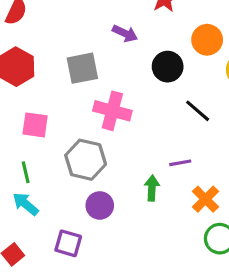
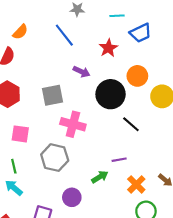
black circle: (168, 67) -> (111, 94), size x1.4
green arrow: (152, 188) -> (100, 177), turned 56
purple circle: (100, 205) -> (72, 197), moved

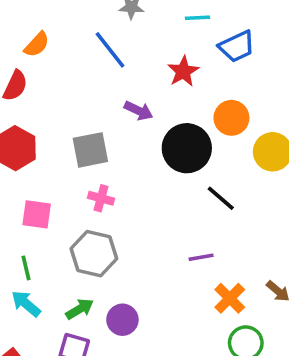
pink cross: (73, 124) -> (101, 198), moved, size x0.6
green arrow: (100, 177) -> (80, 309), moved

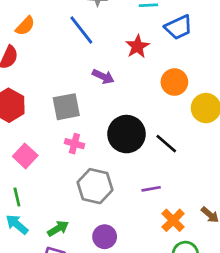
black circle: (187, 148) -> (126, 134), moved
pink square: (37, 214) -> (25, 156), turned 35
gray hexagon: (94, 254) -> (95, 186), moved
purple circle: (122, 320) -> (105, 237), moved

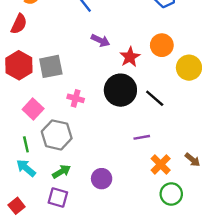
red star: (137, 46) -> (130, 57), moved
gray square: (66, 107) -> (51, 66), moved
gray hexagon: (95, 186) -> (57, 135), moved

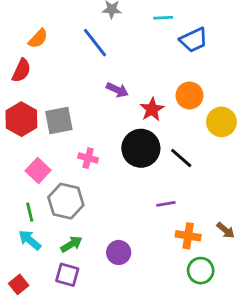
orange cross: (161, 164) -> (188, 236), turned -36

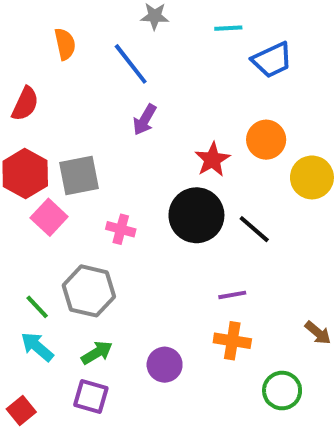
orange semicircle: (38, 39) -> (65, 44), moved, turned -55
purple arrow: (117, 90) -> (145, 120), moved, turned 95
pink square: (38, 171) -> (49, 217), moved
green line: (30, 212) -> (37, 307), turned -30
orange cross: (188, 236) -> (232, 341), moved

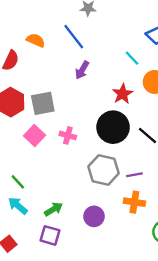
cyan line: (228, 28) -> (132, 58), moved, turned 49
orange semicircle: (65, 44) -> (36, 40), moved, turned -54
pink square: (49, 217) -> (35, 135), moved
gray hexagon: (89, 291) -> (104, 170), moved

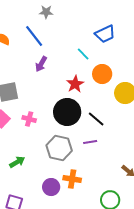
purple line: (134, 175) -> (90, 142), moved
orange cross: (134, 202) -> (72, 179), moved
green arrow: (54, 209) -> (17, 162), moved

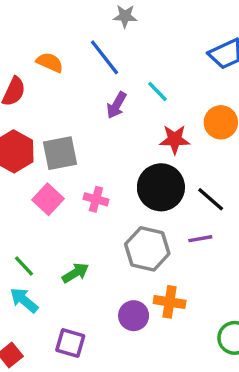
cyan line: (83, 54) -> (158, 92), moved
red star: (75, 84) -> (175, 139), turned 30

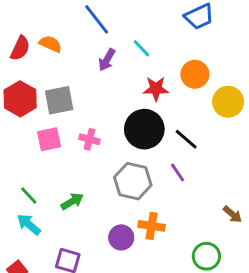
orange semicircle: (50, 62) -> (50, 44), moved
pink square: (48, 199) -> (49, 139), turned 35
purple line: (200, 239) -> (178, 172), turned 66

